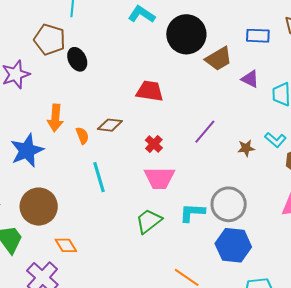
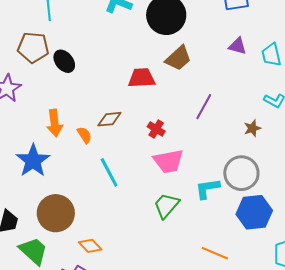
brown trapezoid: (219, 59) -> (178, 58), moved
brown star: (246, 148) -> (252, 128), moved

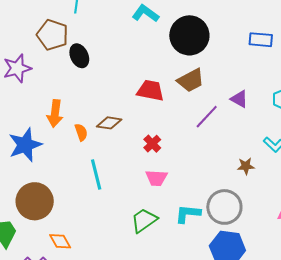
purple triangle: (238, 46) -> (239, 99), moved
purple line: (204, 107) -> (207, 117), moved
pink trapezoid: (168, 161) -> (156, 178), size x0.7

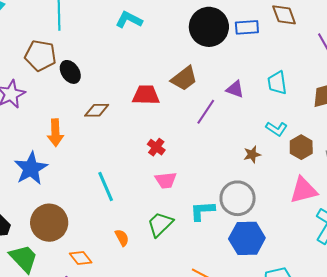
black circle: (189, 35) -> (209, 27), moved
brown diamond: (109, 123) -> (97, 110), moved
orange semicircle: (81, 132) -> (122, 238), moved

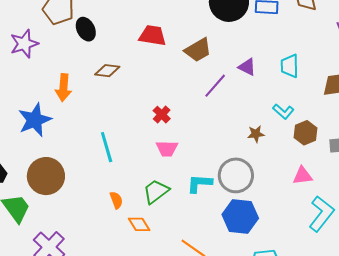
red trapezoid: (146, 95) -> (153, 36), moved
pink triangle: (304, 190) -> (302, 176), size x0.7
orange diamond: (81, 258) -> (139, 224), moved

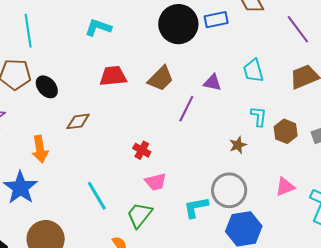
cyan L-shape: (283, 111) -> (259, 116), turned -110
pink triangle: (302, 176) -> (285, 187), moved
green trapezoid: (156, 191) -> (139, 215), moved

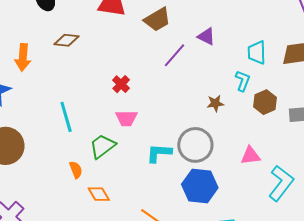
cyan trapezoid: (253, 71) -> (257, 53), moved

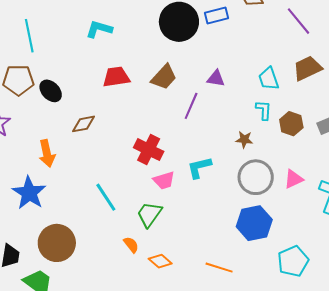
red cross: (121, 84) -> (149, 150), size x1.6
brown star: (215, 103) -> (244, 140), turned 30
gray circle: (195, 145) -> (256, 177), moved
cyan L-shape: (159, 153) -> (199, 167), moved

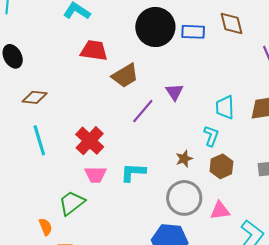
red trapezoid: (116, 77) -> (94, 50), moved
purple triangle: (216, 78) -> (174, 92), turned 30
brown hexagon: (291, 124) -> (221, 166), moved
brown star: (244, 140) -> (184, 159), turned 30
cyan line: (106, 197) -> (39, 140), moved

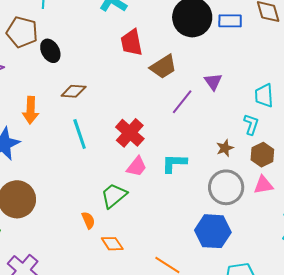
red trapezoid: (94, 50) -> (132, 43), turned -108
pink trapezoid: (95, 175) -> (137, 167), turned -50
pink triangle: (220, 211) -> (263, 185), moved

